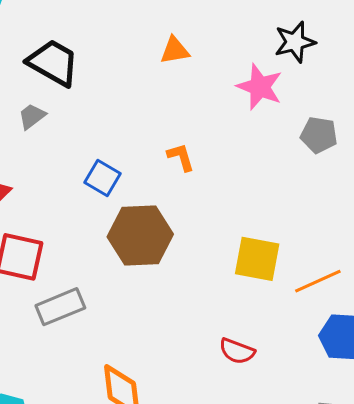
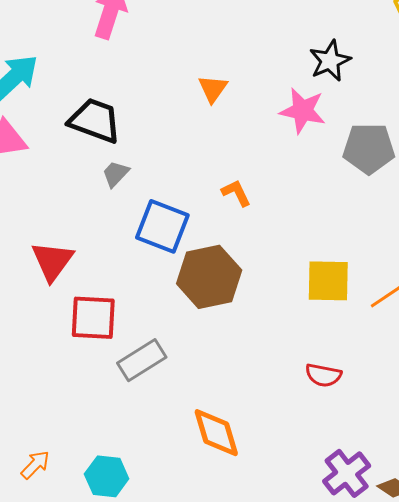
orange triangle: (175, 50) -> (213, 89), turned -36
gray trapezoid: (32, 116) -> (116, 174), moved
gray pentagon: (319, 135) -> (369, 148), size x1.4
blue square: (102, 178) -> (162, 226), size x1.5

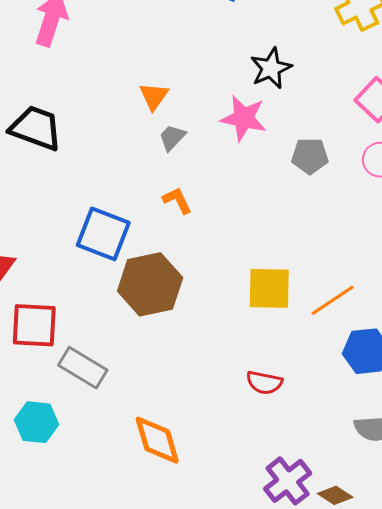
gray pentagon: (369, 148) -> (310, 156), size x0.7
gray trapezoid: (116, 174) -> (172, 138), moved
gray rectangle: (142, 360) -> (83, 368), turned 63
cyan hexagon: (107, 476) -> (37, 422), moved

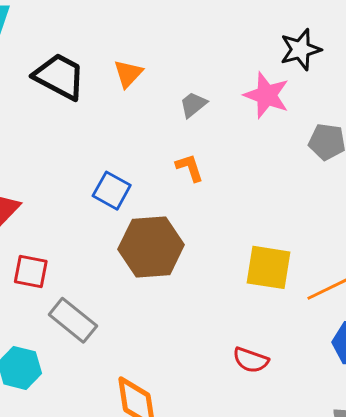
orange triangle: (154, 96) -> (128, 74), moved
blue square: (103, 234) -> (112, 191), size x0.7
red square: (34, 325) -> (31, 272), size x0.7

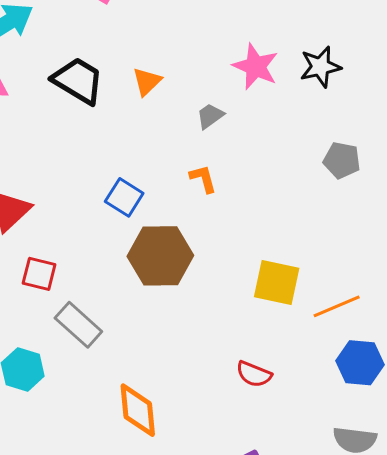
pink star: (267, 95) -> (256, 67), moved

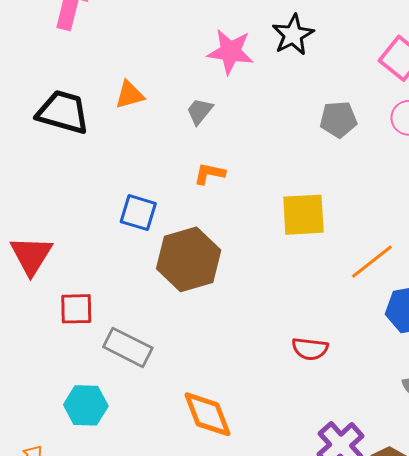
orange triangle: (147, 82) -> (129, 95), turned 44
orange L-shape: (203, 179) -> (209, 174), turned -48
yellow square: (277, 283) -> (303, 215), moved

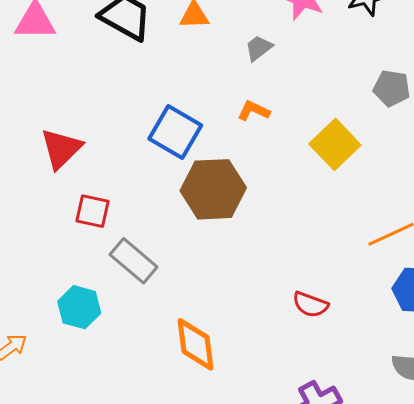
blue square: (138, 213) -> (175, 132), size x1.4
yellow square: (303, 215) -> (335, 144), moved, turned 36

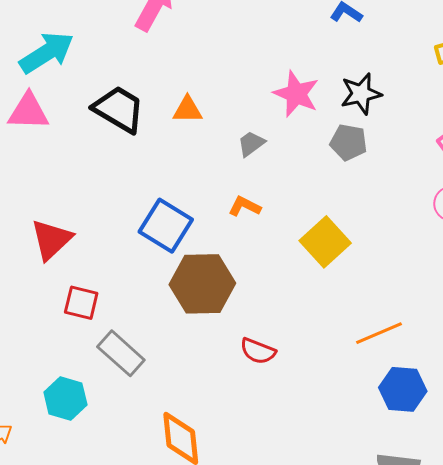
gray pentagon: (392, 88) -> (348, 142), moved
red semicircle: (310, 305) -> (258, 351), moved

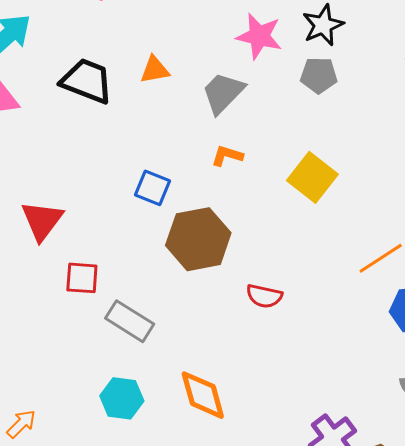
gray trapezoid: (251, 144) -> (223, 93), size x1.6
blue square: (166, 226) -> (153, 188), size x0.7
cyan hexagon: (65, 398) -> (122, 398), moved

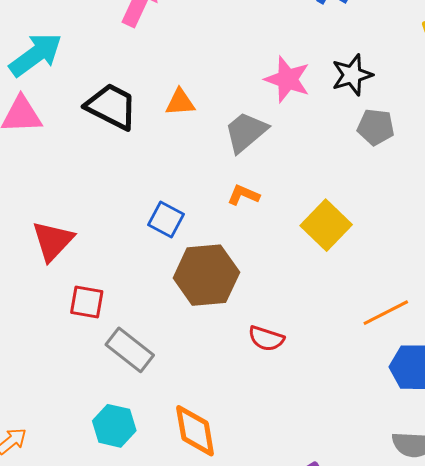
gray pentagon: (319, 75) -> (376, 127), moved

